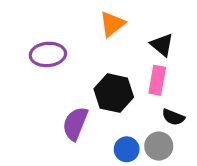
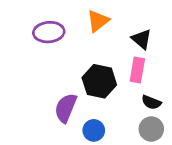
purple ellipse: (48, 54) -> (49, 32), moved
gray circle: (159, 146) -> (151, 129), moved
blue circle: (127, 149) -> (94, 130), moved

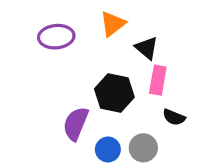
black triangle: (141, 39) -> (147, 48), moved
gray circle: (151, 129) -> (143, 148), moved

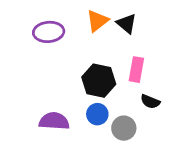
black triangle: (147, 48) -> (127, 24), moved
purple semicircle: (76, 124) -> (54, 121), moved, turned 72
blue circle: (108, 149) -> (97, 114), moved

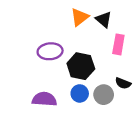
purple ellipse: (49, 32) -> (50, 51), moved
pink rectangle: (136, 70) -> (118, 44), moved
gray circle: (124, 128) -> (104, 95), moved

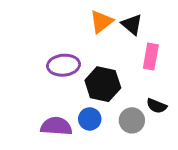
blue circle: (80, 93) -> (90, 119), moved

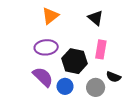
orange triangle: (101, 22) -> (50, 16), moved
pink rectangle: (151, 56) -> (101, 49), moved
purple semicircle: (56, 126) -> (43, 77), moved, turned 40

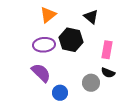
pink rectangle: (101, 49) -> (107, 50), moved
black hexagon: (75, 61) -> (71, 40), moved
blue circle: (65, 86) -> (60, 93), moved

